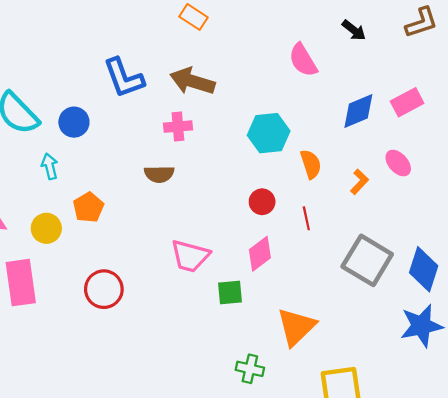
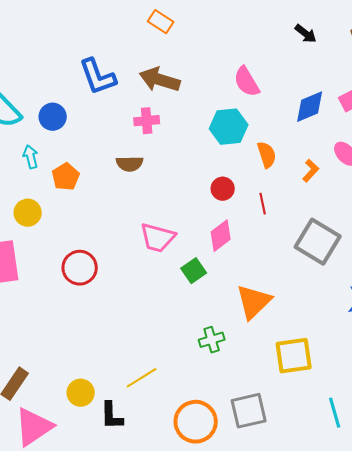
pink semicircle: (303, 60) -> (247, 82), moved
orange pentagon: (88, 207) -> (66, 177), moved
green square: (230, 292) -> (194, 271), turned -30
green cross: (250, 369) -> (212, 340), turned -30

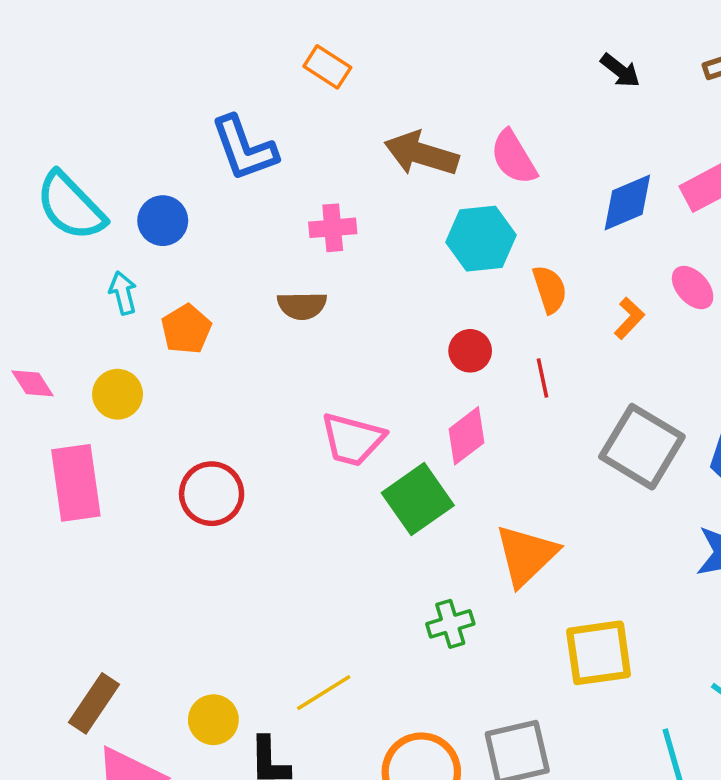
orange rectangle: (161, 22) -> (327, 67), moved
brown arrow: (160, 80) -> (421, 154), moved
green square: (194, 271) -> (418, 499), size x1.5

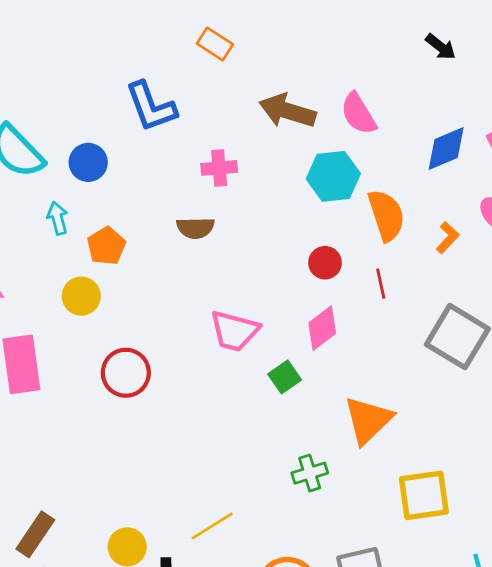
orange semicircle: (550, 289) -> (386, 215), size x1.4
yellow circle: (118, 394) -> (81, 296), moved
green square: (418, 499) -> (285, 377), size x0.6

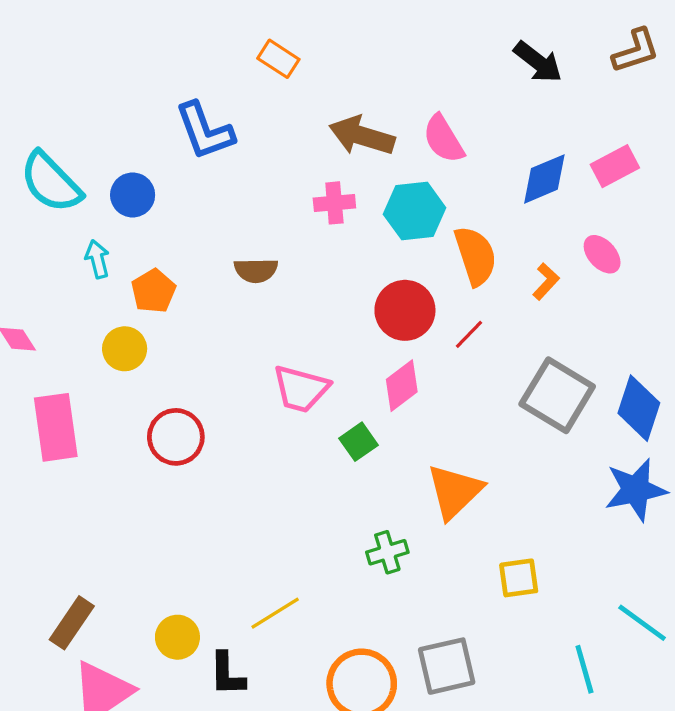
black arrow: (441, 47) -> (538, 62), size x1.4
pink cross: (219, 168) -> (334, 203), moved
red circle: (325, 263) -> (405, 310), size x1.6
red line: (381, 284) -> (469, 334), turned 56
yellow square: (424, 495) -> (519, 578), size x0.7

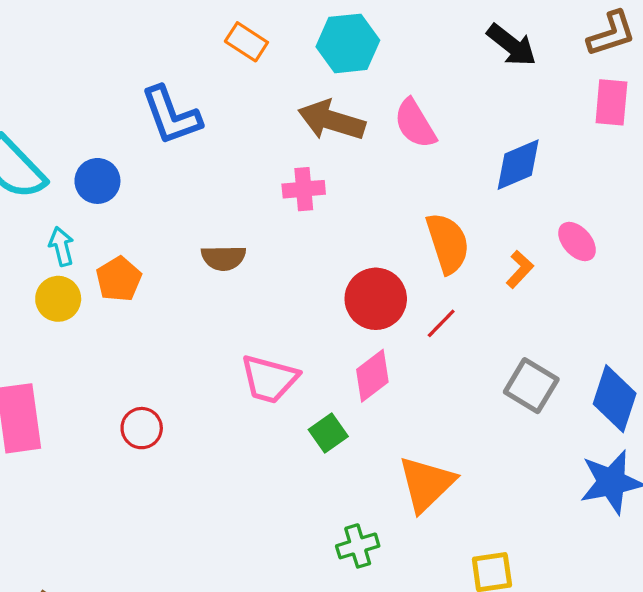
pink rectangle: (615, 166) -> (611, 102), moved, turned -57
cyan hexagon: (415, 211) -> (348, 43), moved
yellow circle: (125, 349) -> (58, 299), moved
gray square: (557, 395) -> (531, 386), size x0.7
red circle: (176, 437) -> (142, 428), size x0.7

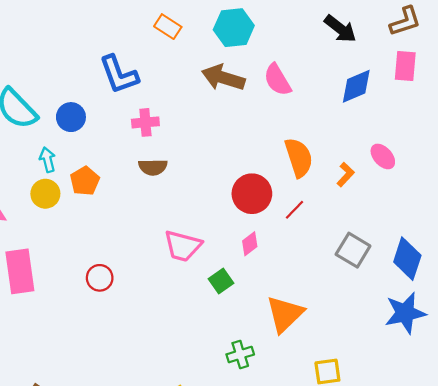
blue diamond: (518, 165) -> (356, 86), moved
pink cross: (304, 189) -> (145, 122), moved
pink diamond: (372, 376) -> (250, 244), size x0.7

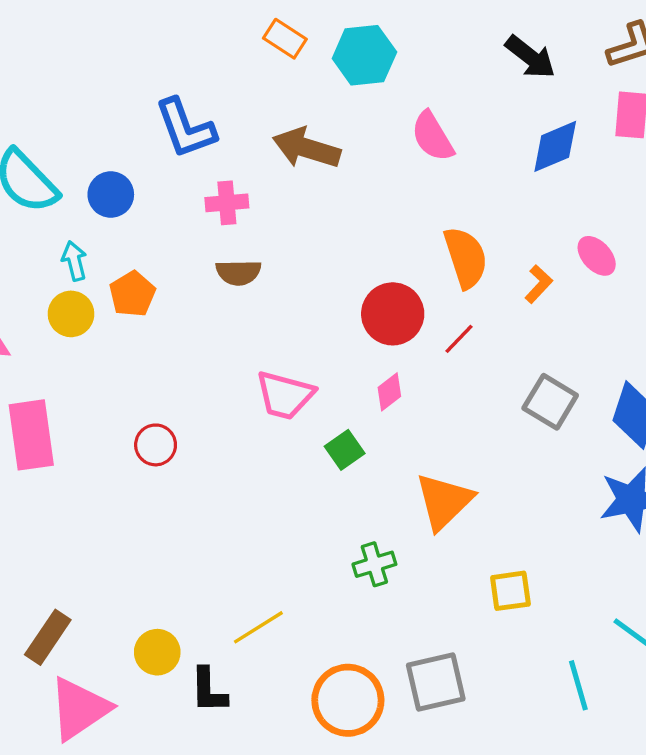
orange rectangle: (168, 27) -> (285, 39), moved
brown arrow: (223, 78) -> (306, 148), moved

